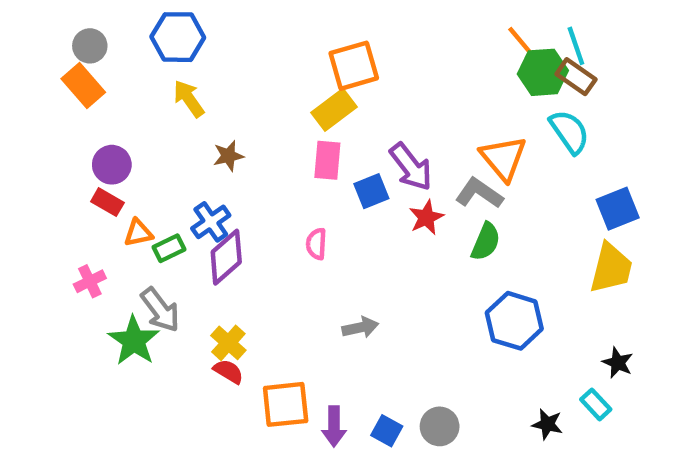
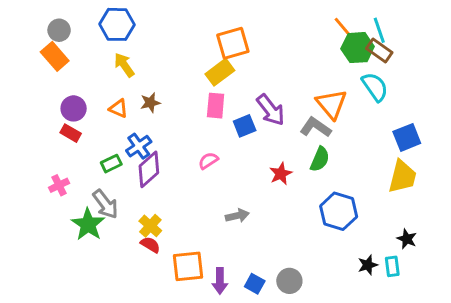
red star: (426, 217) -> (281, 174), moved
orange triangle: (138, 233) -> (118, 108), moved, turned 36
pink semicircle: (316, 244) -> (208, 161), turned 54
cyan rectangle: (596, 404) -> (392, 266), turned 36
black star: (547, 424) -> (368, 265), moved, turned -30

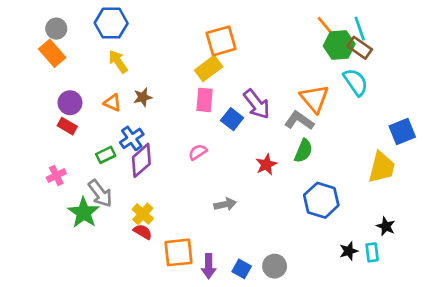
blue square: (245, 126) -> (232, 119), turned -30
blue square: (407, 137) -> (402, 132), moved

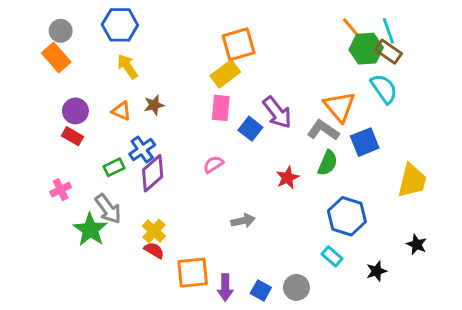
blue square: (402, 132) -> (365, 142), moved
cyan rectangle: (372, 252) -> (332, 256), moved, turned -42

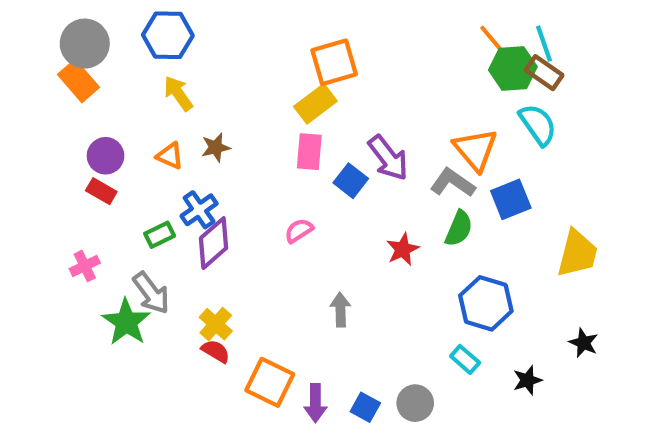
gray circle: (61, 31) -> (85, 44), size x1.5
gray arrow: (243, 221) -> (340, 310), turned -80
orange square: (193, 273) -> (270, 382), turned 32

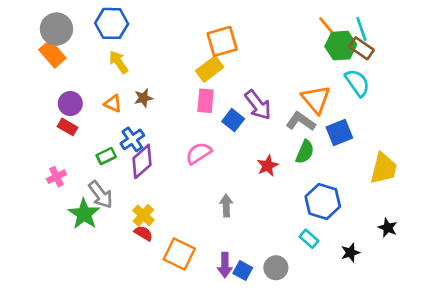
pink semicircle: (299, 231) -> (199, 153), size x1.4
purple arrow: (315, 403) -> (225, 265), moved

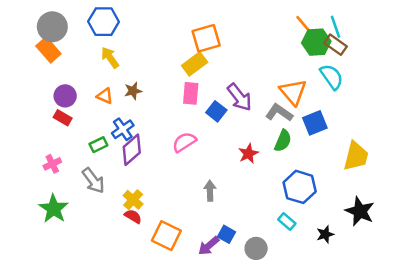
green star: (84, 214) -> (54, 209), moved
black star: (388, 228) -> (360, 211), size x1.6
purple arrow: (225, 265) -> (209, 246), turned 50
blue square: (243, 271) -> (227, 234), moved

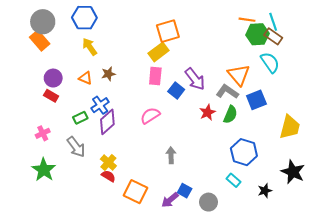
orange line: (303, 24) -> (247, 20), turned -42
red star: (248, 154) -> (207, 112), moved

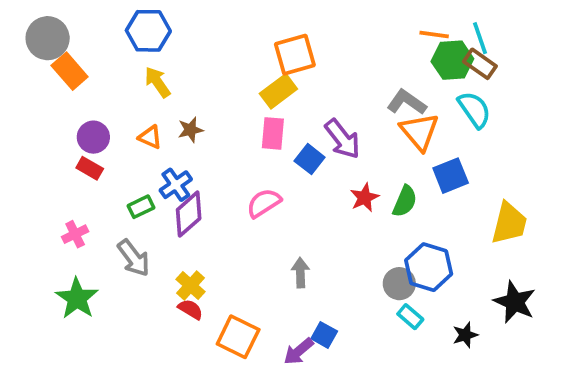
gray circle: (43, 22) -> (48, 38), moved
gray L-shape: (227, 92) -> (407, 102), moved
gray circle: (208, 202) -> (399, 284), moved

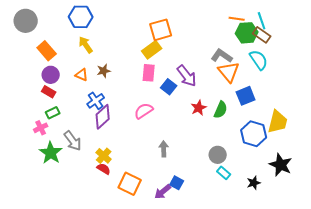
orange rectangle: (70, 71) -> (47, 51), moved
green rectangle: (141, 207) -> (53, 113), moved
blue hexagon: (429, 267) -> (254, 134), moved
green star: (77, 298) -> (51, 153), moved

